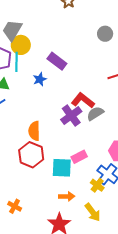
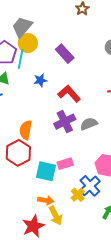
purple rectangle: (57, 61) -> (65, 54), moved
red L-shape: (83, 100) -> (69, 94), moved
yellow arrow: (93, 212) -> (55, 215), moved

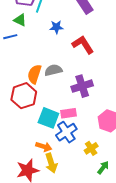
purple cross: (65, 122) -> (82, 86), moved
gray semicircle: (89, 124) -> (53, 70), moved
blue cross: (90, 186) -> (66, 132), moved
yellow cross: (78, 195) -> (91, 148), moved

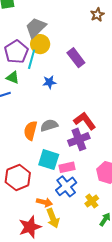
red L-shape: (83, 45) -> (85, 121), moved
red hexagon: (24, 96) -> (18, 178), moved
cyan square: (48, 118) -> (49, 160), moved

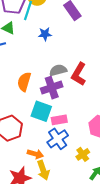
red L-shape: (85, 121) -> (79, 74), turned -115
gray semicircle: (49, 125) -> (58, 70), moved
purple cross: (79, 139) -> (52, 88), moved

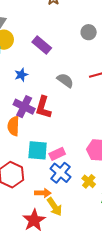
gray semicircle: (58, 70) -> (65, 80), moved, turned 66
red L-shape: (79, 74) -> (43, 107), moved
purple cross: (52, 88) -> (24, 107), moved, turned -30

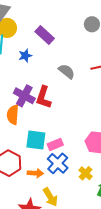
blue star: (21, 75) -> (25, 56), moved
orange arrow: (43, 193) -> (35, 173), moved

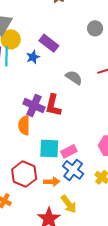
blue star: (25, 56) -> (33, 57), moved

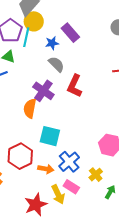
gray semicircle: (74, 78) -> (56, 64), moved
red L-shape: (53, 105) -> (75, 86), moved
pink rectangle: (69, 151) -> (71, 187), moved, turned 49

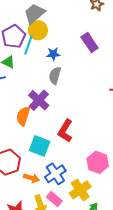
purple rectangle: (70, 33) -> (90, 43), moved
gray semicircle: (56, 64) -> (55, 76), turned -126
red L-shape: (75, 86) -> (65, 131), moved
yellow cross: (96, 175) -> (80, 190), size x1.5

